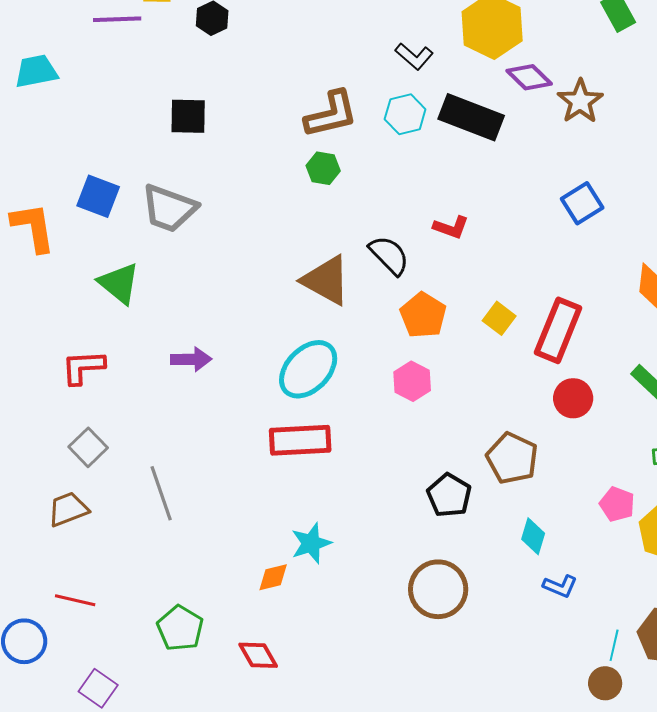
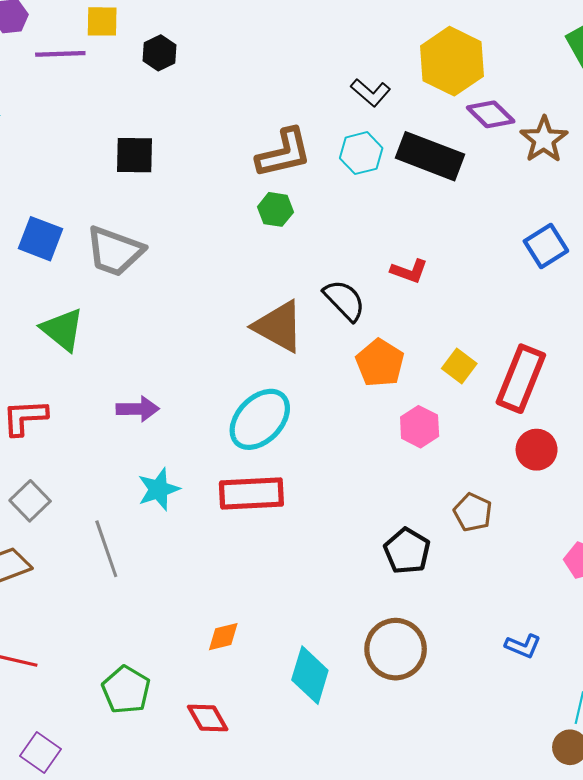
pink hexagon: (412, 381) -> (420, 427), moved
brown pentagon: (512, 458) -> (473, 512), size x0.7
cyan diamond: (533, 536) -> (310, 675), moved, size x1.5
cyan star: (311, 543) -> (159, 489), moved

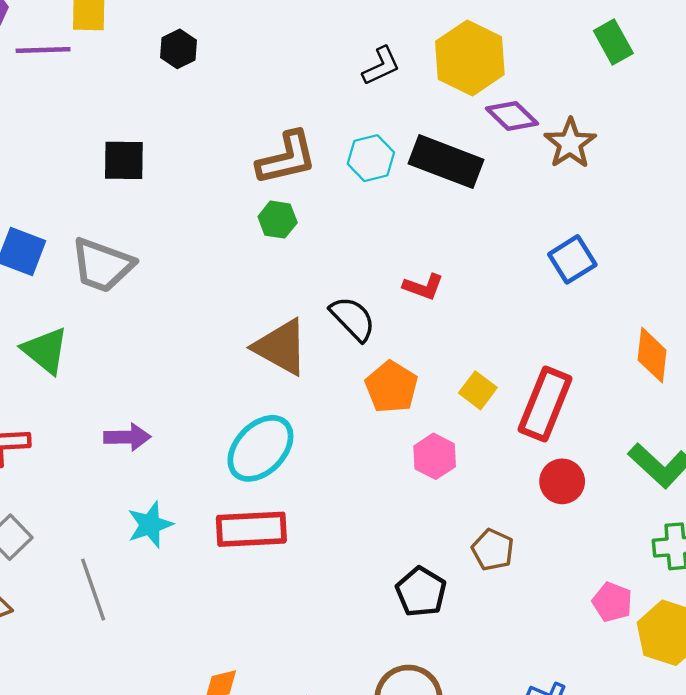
black hexagon: (160, 53) -> (179, 49), moved
black L-shape: (371, 92) -> (381, 66), moved, turned -66

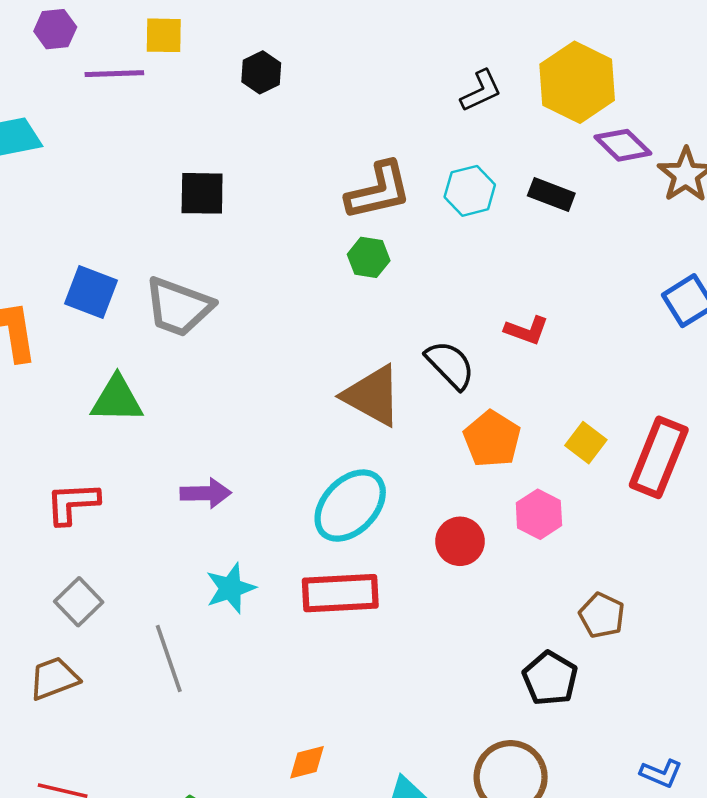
black rectangle: (446, 162) -> (551, 195), size x0.6
green triangle: (45, 350) -> (117, 399), turned -38
red circle: (562, 481) -> (460, 541), moved
black pentagon: (421, 592) -> (550, 678), moved

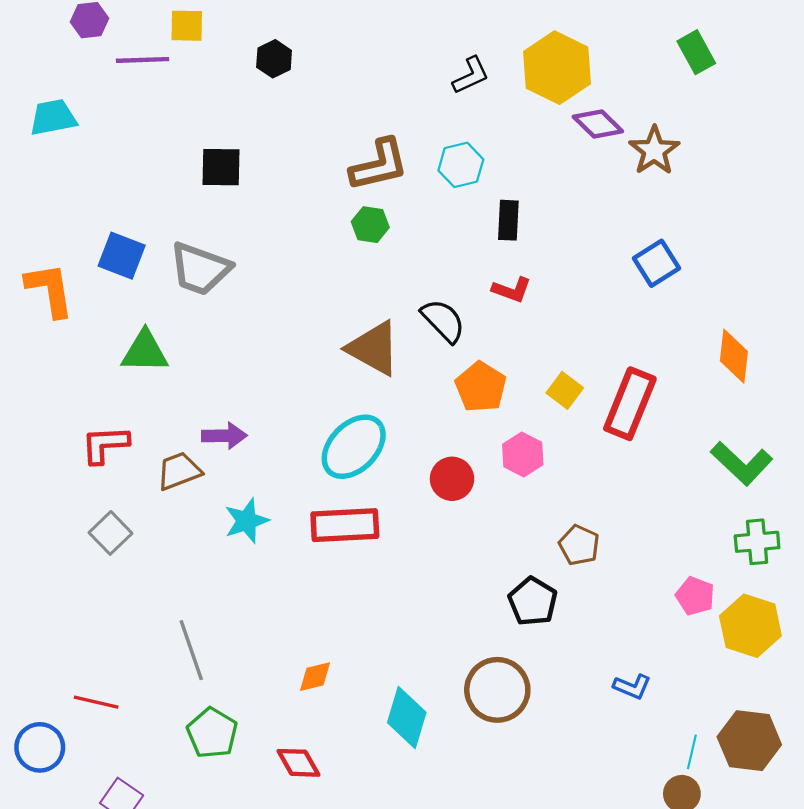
black rectangle: (551, 195) -> (508, 220), moved, turned 72
gray line: (169, 659) -> (191, 650), moved
brown trapezoid: (54, 678) -> (179, 471), moved

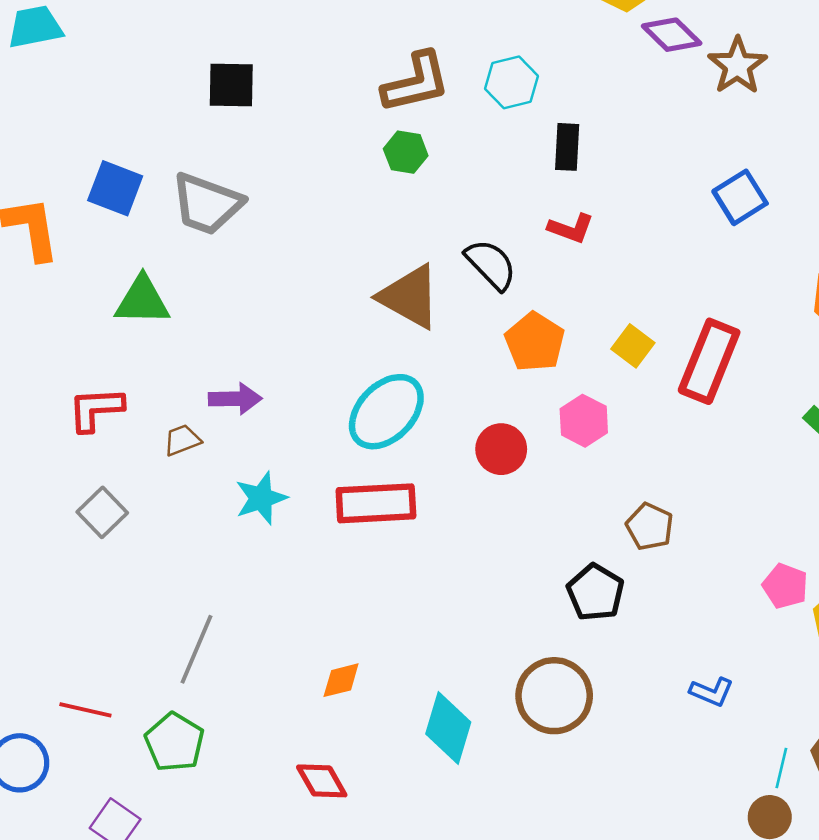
brown trapezoid: (179, 471) -> (182, 440), size x0.7
gray line: (191, 650) -> (196, 649), turned 42
green pentagon: (212, 733) -> (175, 742), moved

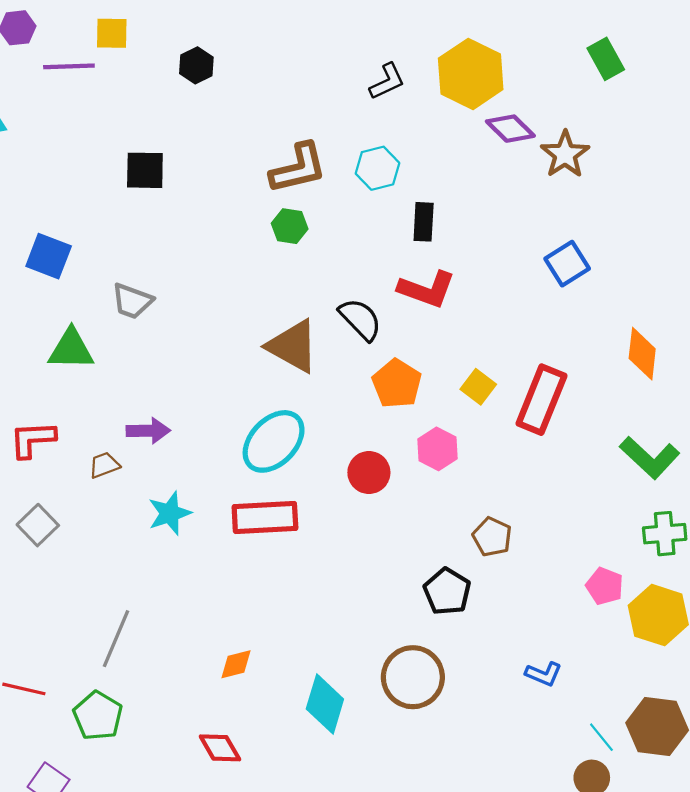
gray trapezoid: (207, 204) -> (132, 301), moved, size x0.7
red L-shape: (571, 228) -> (427, 289), size x1.5
cyan line: (781, 768) -> (601, 737), turned -52

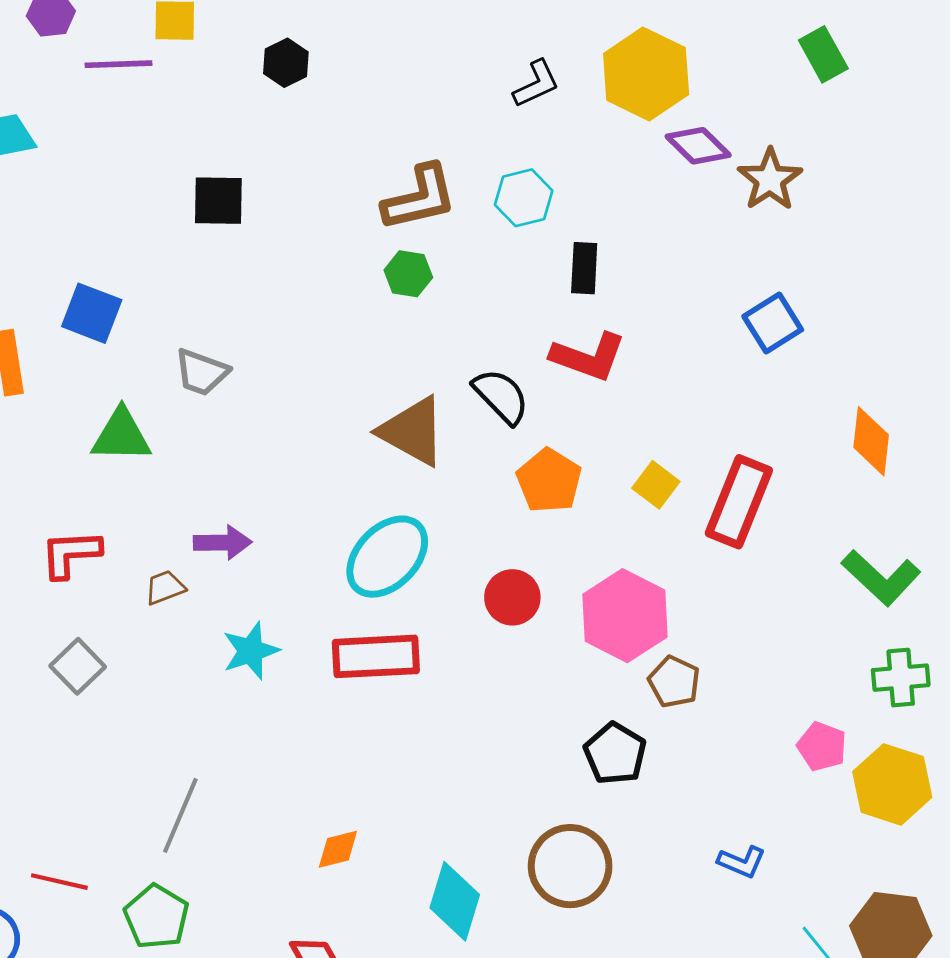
pink hexagon: (437, 449) -> (625, 616), moved, size x1.6

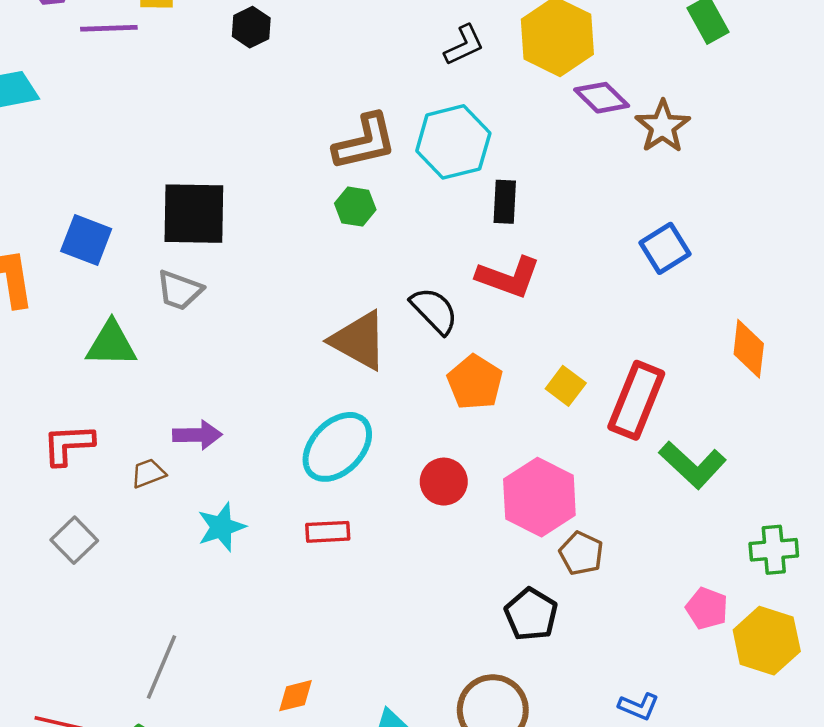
cyan hexagon: (524, 198) -> (453, 142), size x1.5
black square: (218, 201) -> (194, 214), moved, size x1.5
green L-shape: (881, 578) -> (692, 465), moved
red rectangle: (376, 656) -> (328, 532), size x0.6

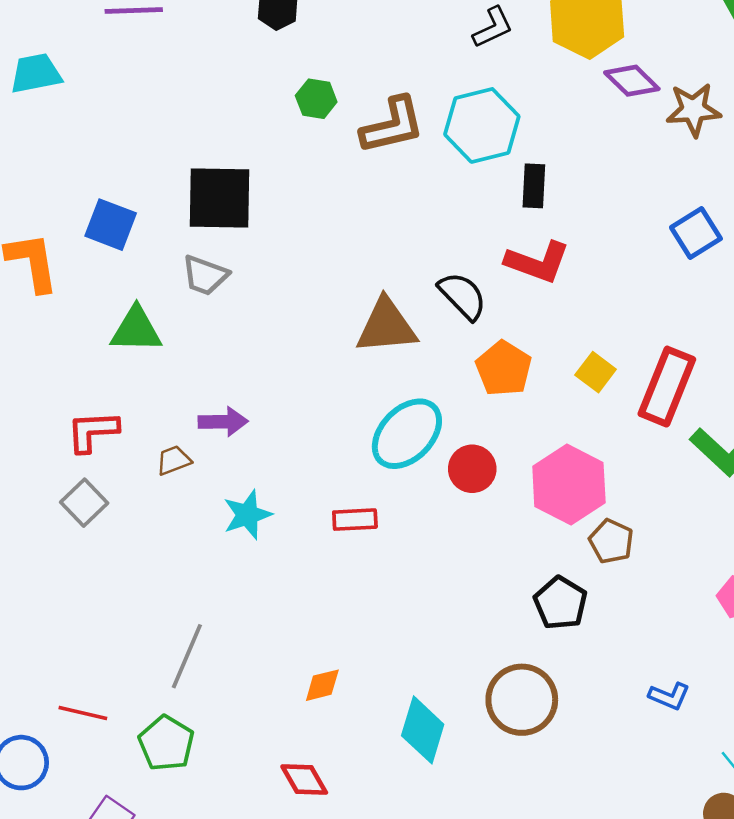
brown star: (663, 126) -> (693, 110), turned 30
green hexagon: (355, 207) -> (316, 99), moved
brown triangle: (359, 340) -> (386, 326), turned -34
cyan ellipse: (337, 447) -> (407, 434), moved
gray square: (74, 540) -> (84, 503), moved

